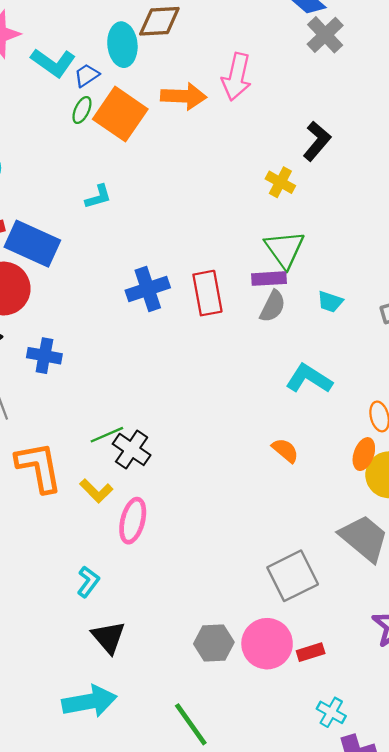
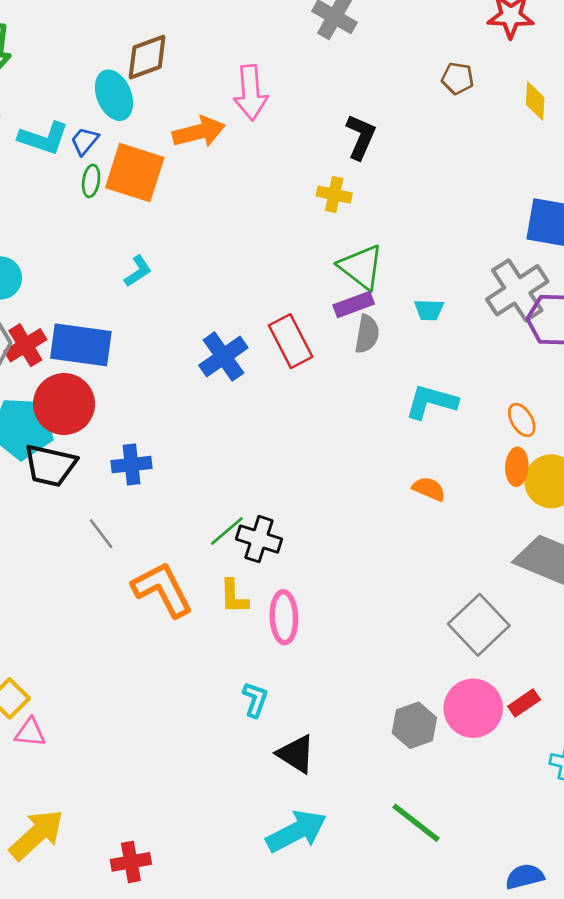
yellow L-shape: (96, 491) -> (234, 597), turned 60

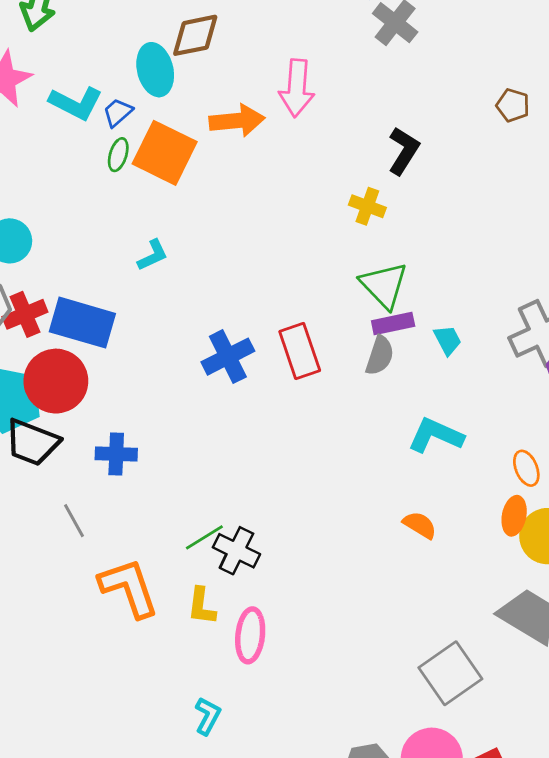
purple rectangle: (354, 305) -> (393, 323), moved
cyan trapezoid: (429, 310) -> (448, 340), turned -128

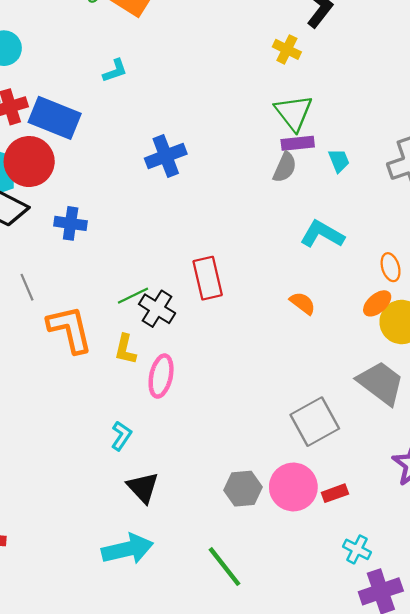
red rectangle: (300, 351) -> (208, 278), moved
orange ellipse: (514, 516) -> (377, 303), turned 32
gray line: (74, 521) -> (27, 287), moved

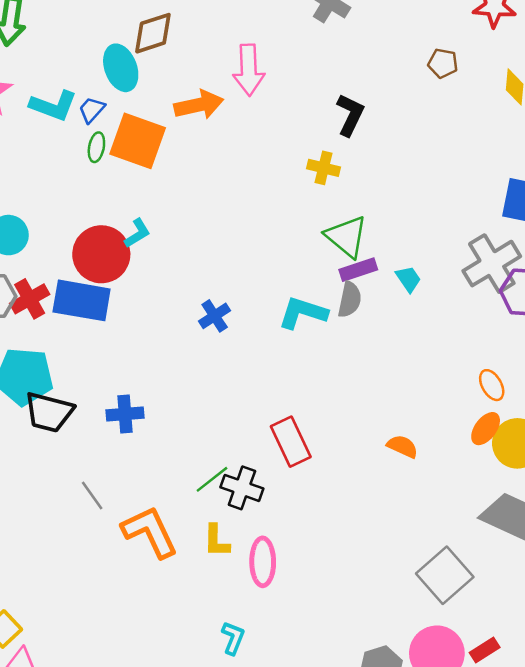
blue cross: (166, 156) -> (215, 316), size x0.7
red circle: (29, 162) -> (101, 254), moved
cyan L-shape: (322, 234) -> (303, 313), moved

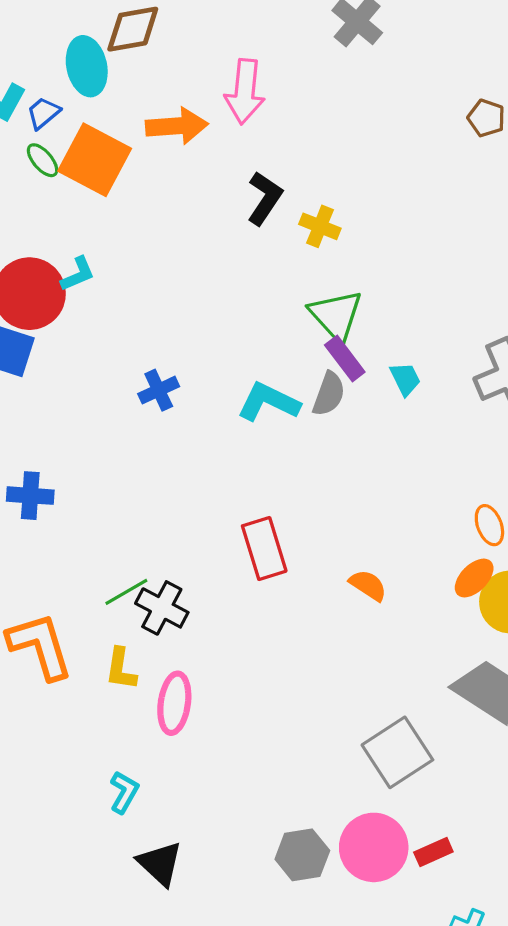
black L-shape: (350, 115) -> (265, 198), moved
green ellipse: (96, 147) -> (43, 160), turned -60
purple rectangle: (358, 270) -> (345, 358), turned 63
red rectangle: (291, 442) -> (264, 548), moved

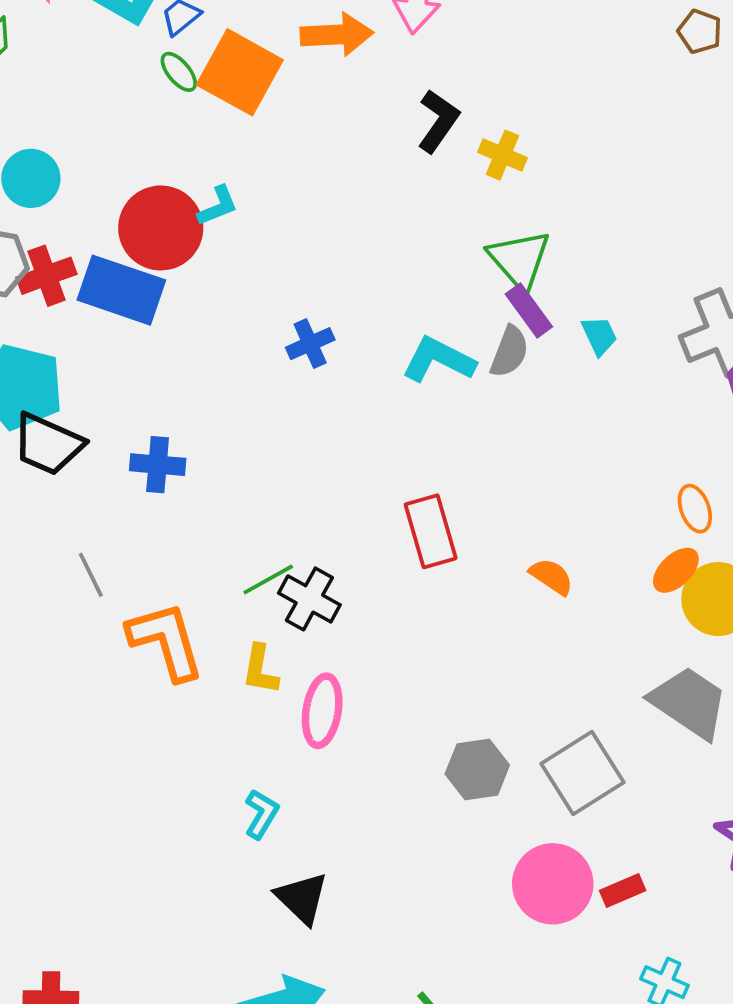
gray hexagon: (302, 855) -> (477, 770), moved

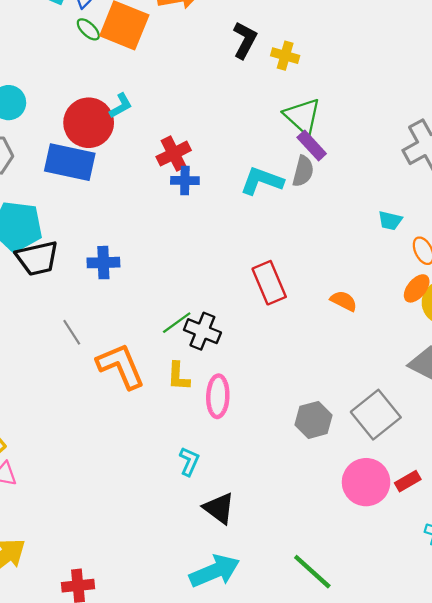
red cross: (46, 276) -> (174, 154), moved
cyan trapezoid: (599, 336) -> (390, 221), moved, turned 135
blue cross: (310, 344) -> (185, 180), turned 32
black trapezoid: (48, 444) -> (37, 258), turned -30

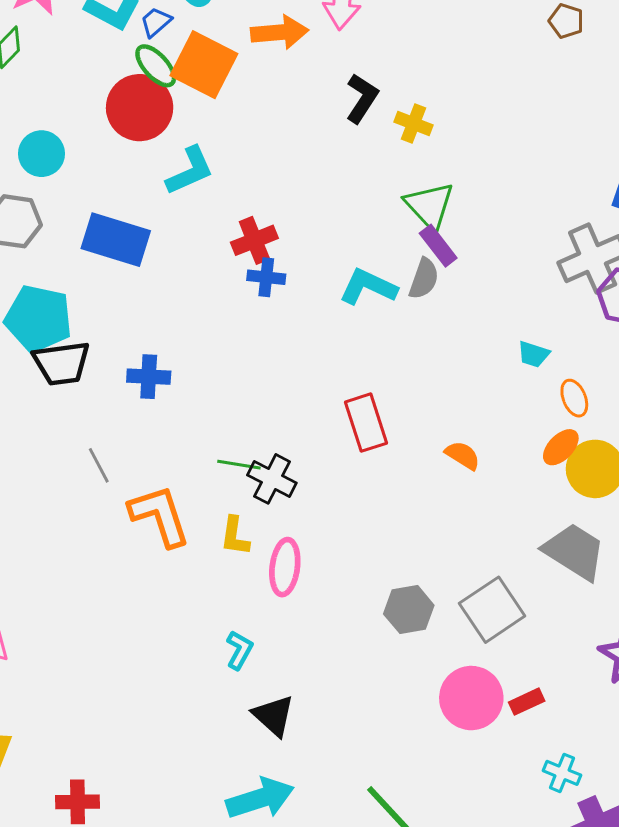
green ellipse: (88, 29) -> (156, 66), size x1.4
cyan L-shape: (121, 106) -> (190, 171), size x1.5
red circle: (89, 123) -> (140, 108), moved
green line: (177, 323) -> (239, 465), turned 40

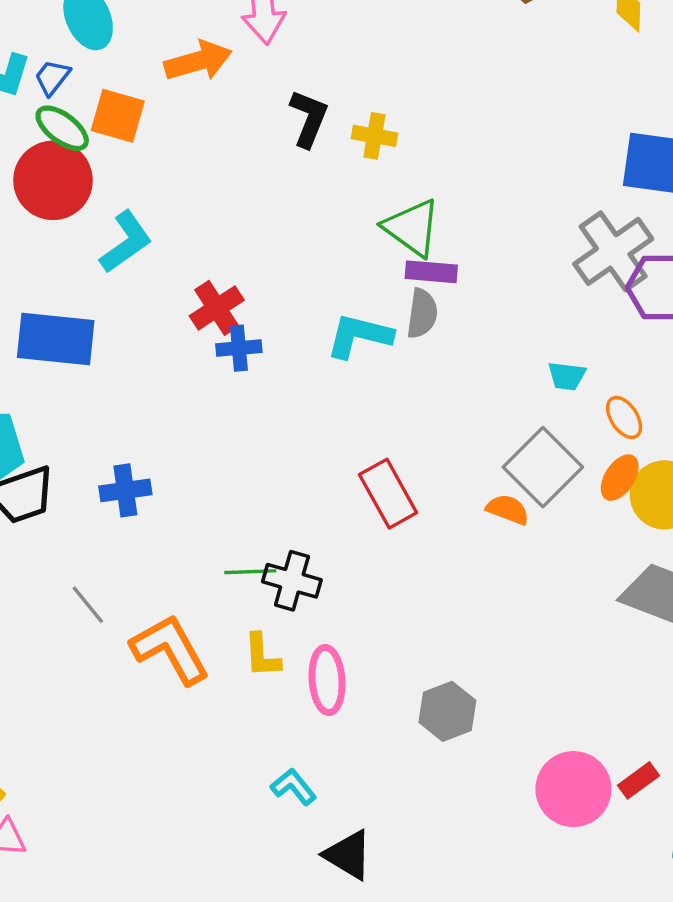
orange square: (204, 65) -> (118, 116), size x0.7
purple rectangle: (438, 246) -> (431, 272), turned -36
gray hexagon: (409, 610) -> (447, 711), moved
gray square: (492, 610) -> (543, 467), moved
cyan L-shape: (239, 650) -> (293, 787), turned -57

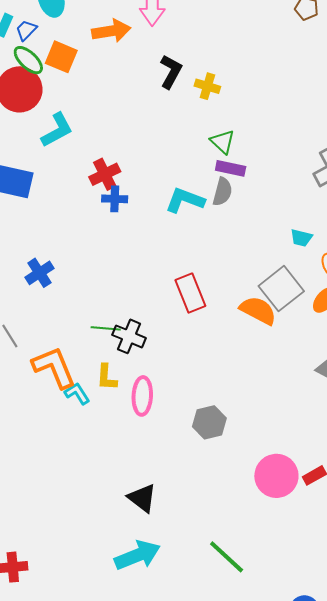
green triangle: (412, 228) -> (223, 142), size x0.7
blue cross: (125, 490) -> (39, 273), turned -32
orange semicircle: (508, 509) -> (258, 310), size x1.5
cyan L-shape: (293, 787) -> (77, 393), moved

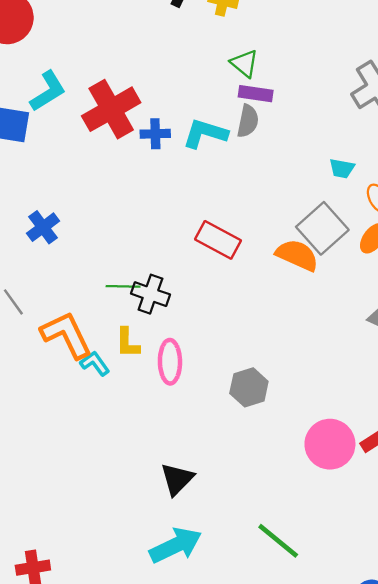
cyan L-shape: (57, 130) -> (48, 91), moved
red cross: (105, 174) -> (111, 109), size x1.6
blue cross: (115, 199) -> (155, 134), moved
red rectangle: (190, 293) -> (218, 240), turned -36
black triangle: (142, 498) -> (177, 479), turned 40

